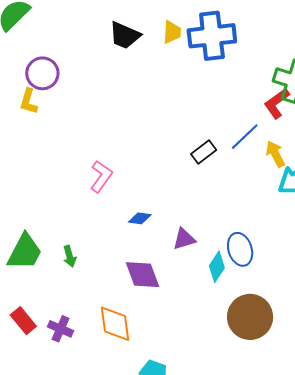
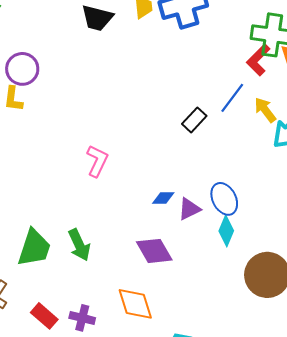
blue diamond: (140, 218) -> (163, 198), moved
blue ellipse: (240, 249) -> (224, 199), moved
green arrow: (70, 256) -> (79, 245), size x1.5

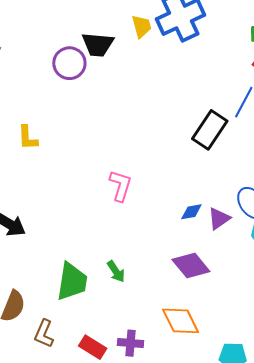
purple circle: (22, 69) -> (69, 63), moved
black rectangle: (194, 120) -> (210, 130), size x1.5
green arrow: (79, 245) -> (116, 271), size x0.7

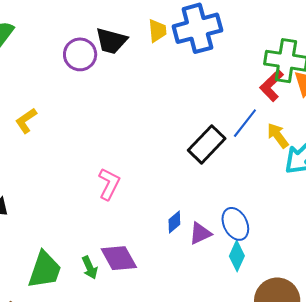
yellow L-shape: (28, 138) -> (26, 121), turned 48
blue diamond: (191, 212) -> (174, 222), turned -40
purple diamond: (191, 266) -> (119, 258), moved

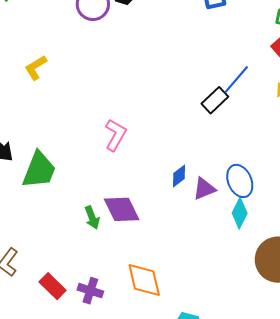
blue line: (245, 123) -> (236, 80), moved
black rectangle: (207, 144) -> (215, 100), size x0.7
green trapezoid: (45, 270) -> (39, 170), moved

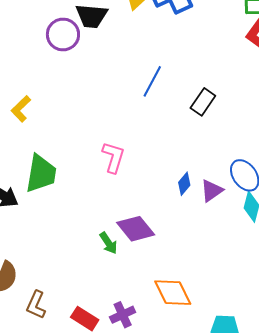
blue line: (236, 80) -> (152, 81), moved
green trapezoid: (39, 170) -> (41, 174), moved
purple cross: (90, 291) -> (123, 315), turned -30

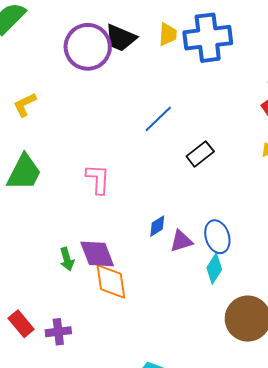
purple circle: (63, 35) -> (88, 47), size x1.4
pink L-shape: (113, 157) -> (98, 179), turned -32
orange diamond: (173, 293) -> (111, 281), moved

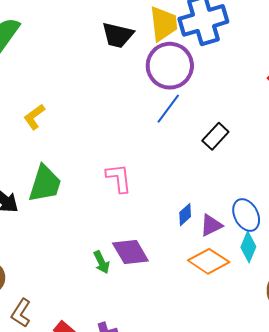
yellow trapezoid: (168, 34) -> (163, 24), size x1.5
purple circle: (88, 47) -> (170, 66), moved
orange diamond: (111, 281) -> (209, 261), moved, turned -39

